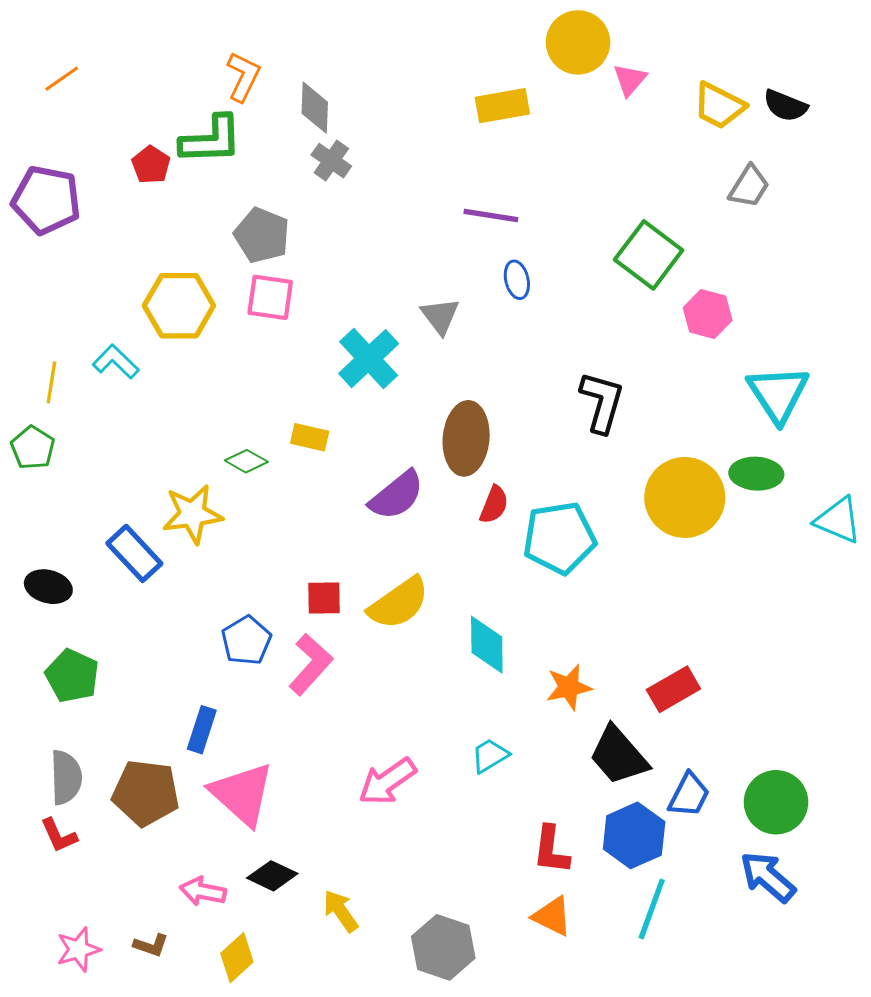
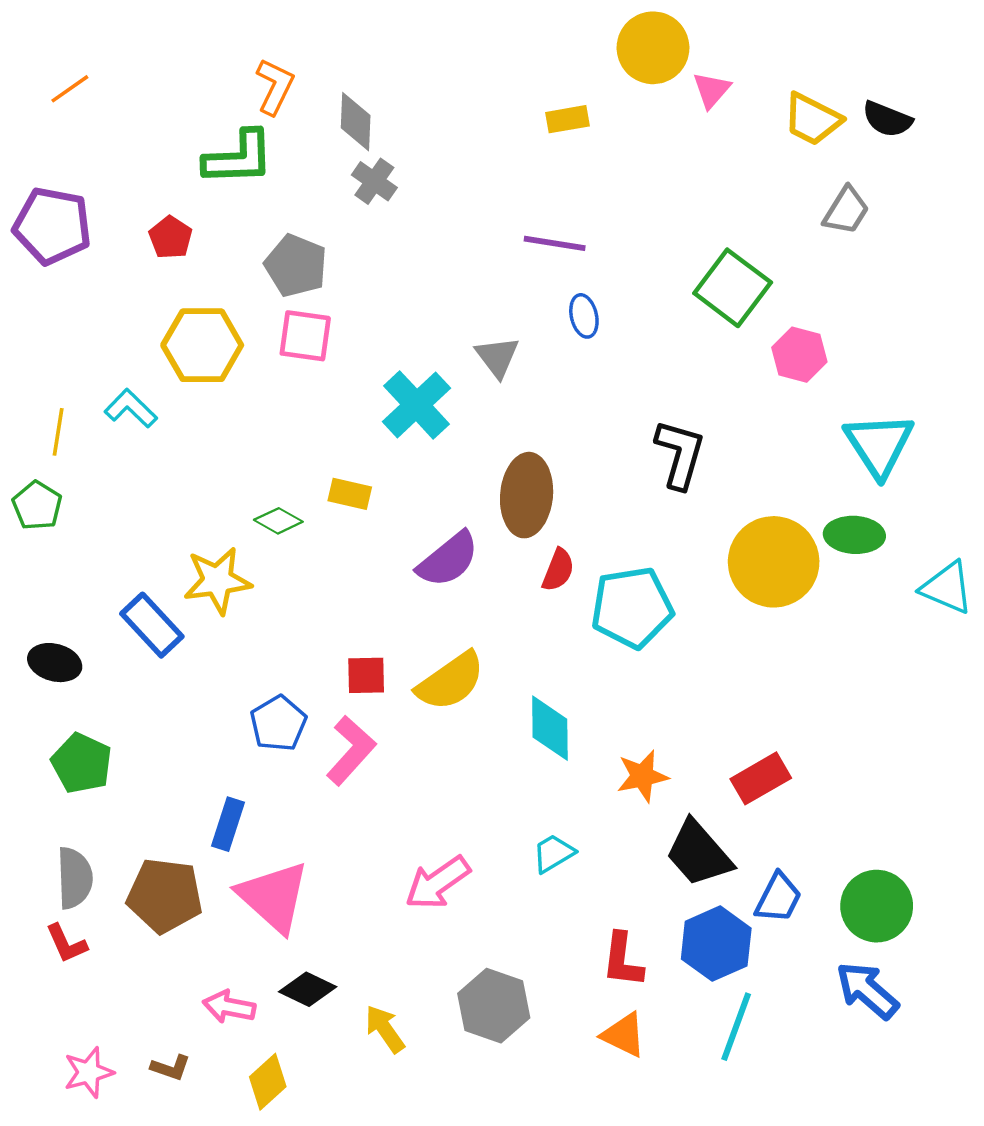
yellow rectangle: (502, 106) -> (568, 119), size x0.7
red pentagon: (151, 165) -> (171, 237), moved
gray hexagon: (443, 947) -> (494, 1006), moved

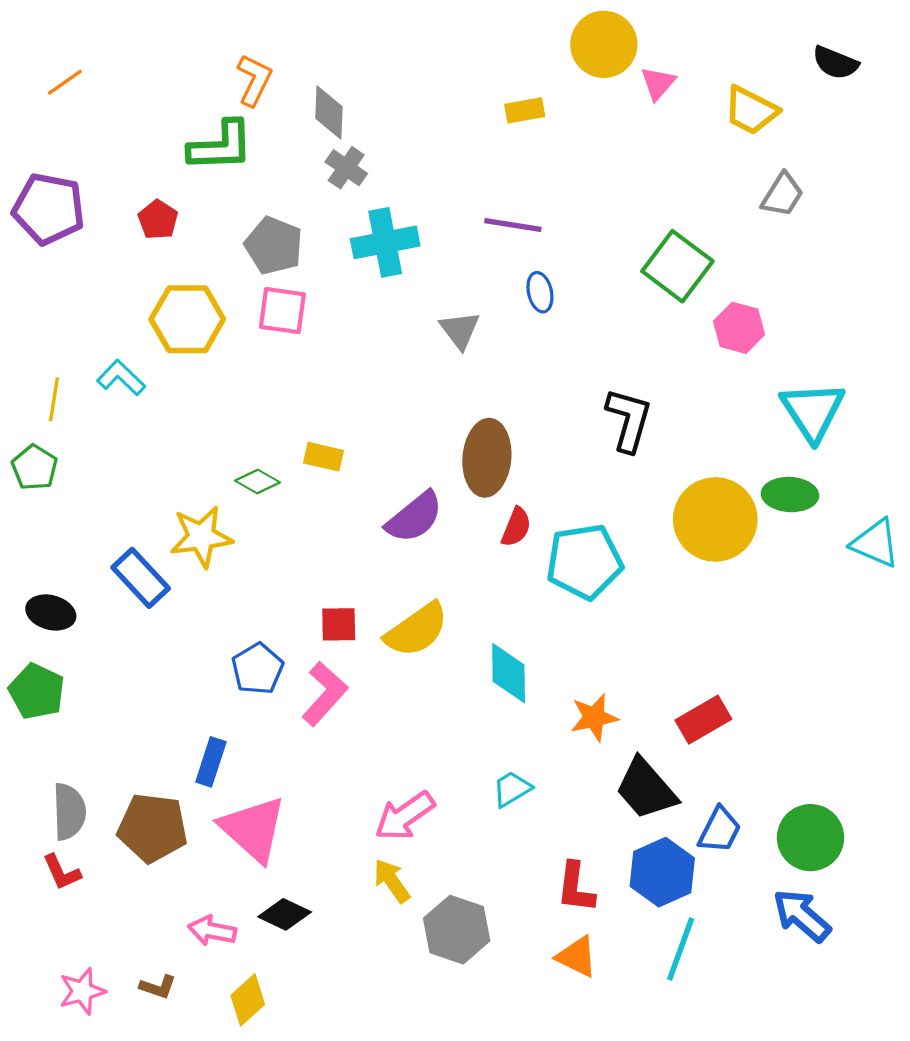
black semicircle: (887, 119) -> (835, 63), moved
cyan cross: (416, 405) -> (385, 242), moved, turned 32
green pentagon: (82, 763) -> (37, 691), moved
yellow arrow: (385, 1029) -> (392, 881), moved

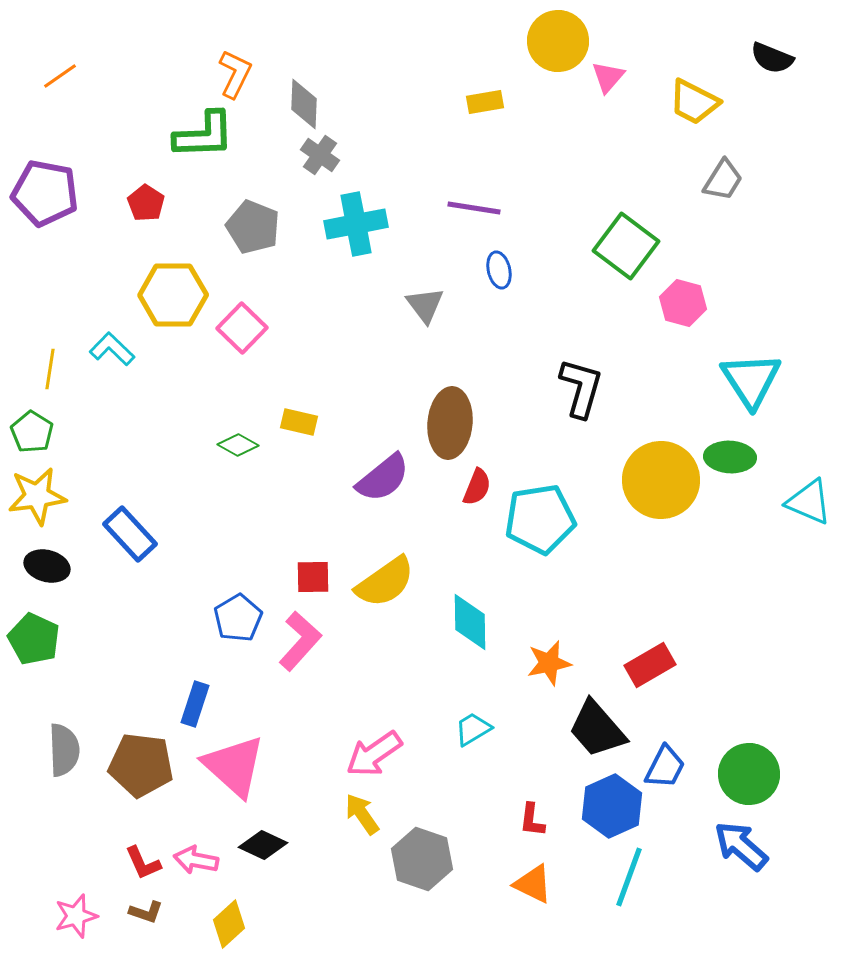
pink square: (282, 311) -> (242, 328), moved, turned 36
yellow star: (201, 537) -> (37, 496), moved
red L-shape: (62, 872) -> (143, 863), moved
red L-shape: (576, 887) -> (532, 820), size x0.7

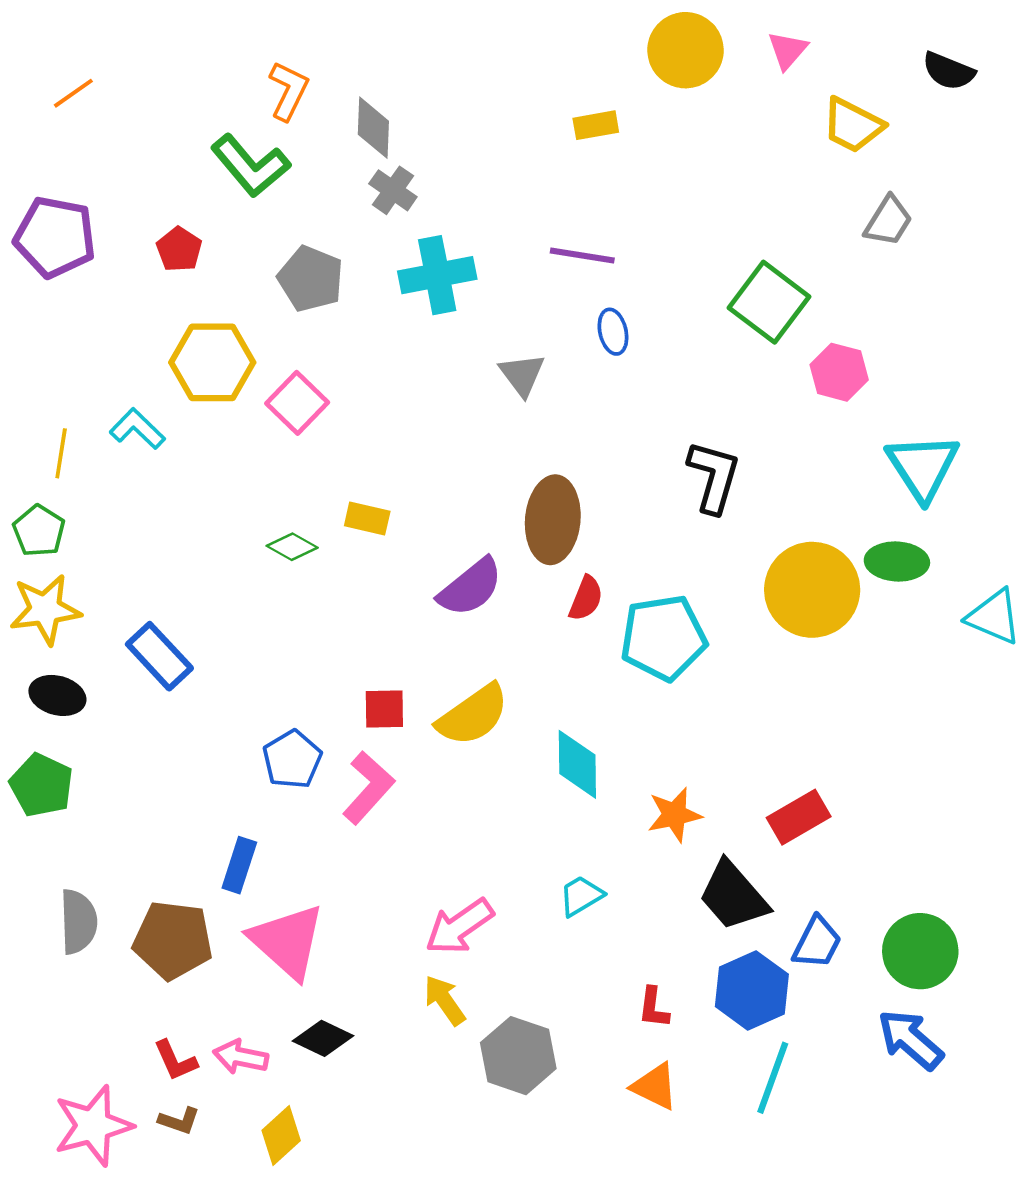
pink triangle: (608, 77) -> (788, 50), moved
green L-shape: (204, 135) -> (250, 166), turned 52
pink star: (76, 916) -> (93, 1126), size x1.5

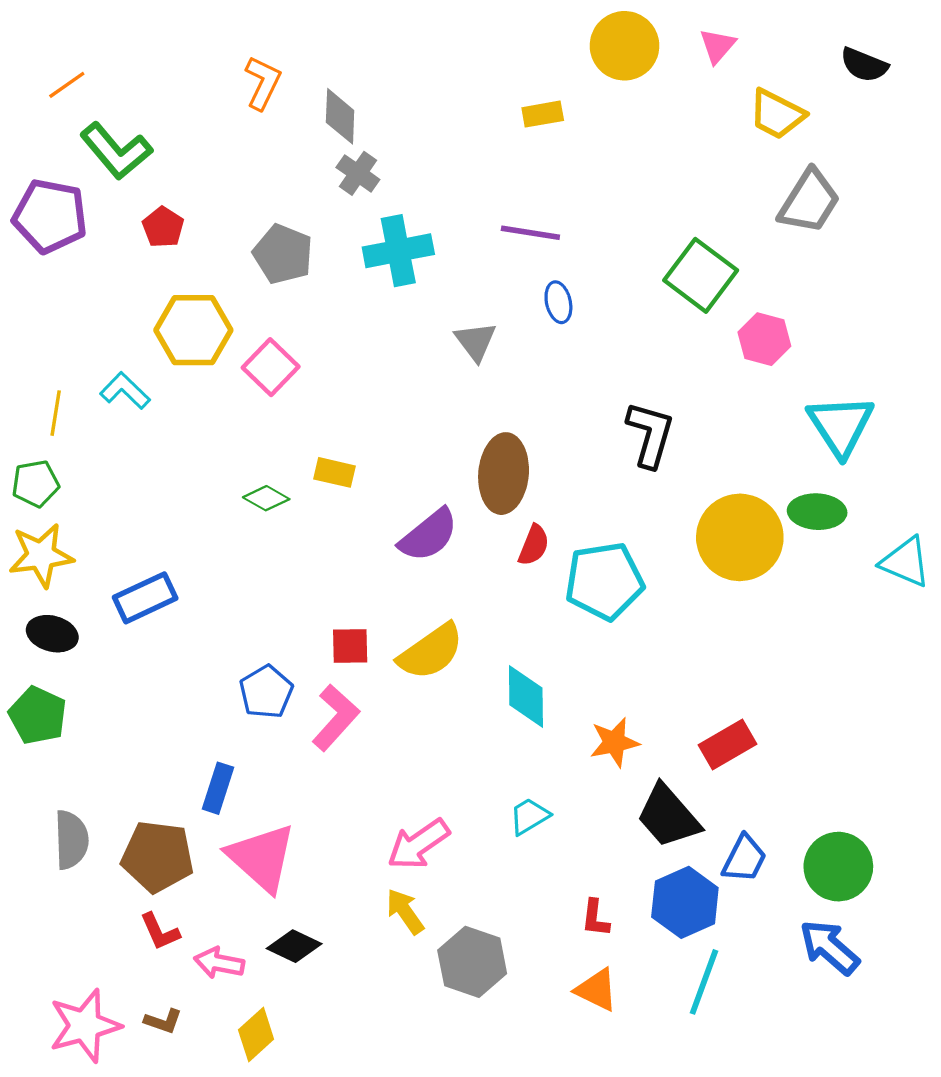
green L-shape: (250, 166) -> (116, 151), moved
gray trapezoid: (888, 221) -> (809, 201), size x1.4
green pentagon: (39, 531) -> (35, 484), turned 30
blue rectangle: (159, 656) -> (145, 598), turned -72
red L-shape: (175, 1061) -> (160, 932), moved

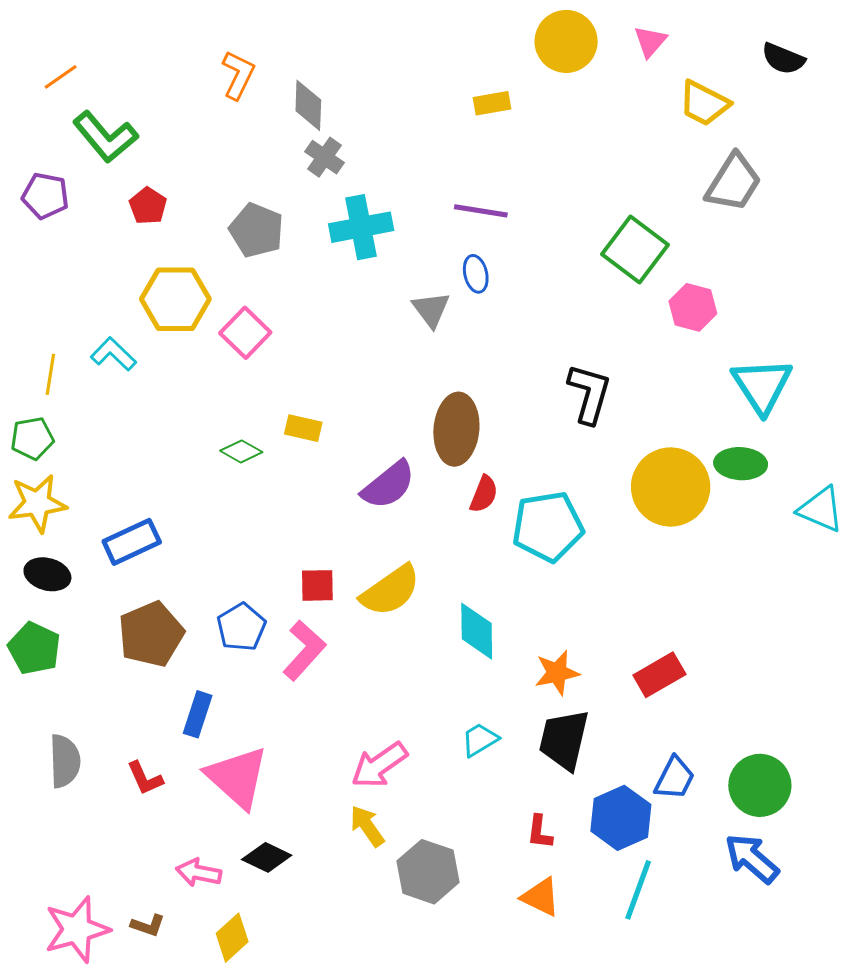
purple pentagon: (50, 216) -> (45, 196), size x0.7
blue ellipse: (558, 302) -> (476, 274), moved
black trapezoid: (668, 816) -> (564, 740), moved, turned 54
brown pentagon: (158, 857) -> (151, 634), moved, turned -30
red L-shape: (160, 932) -> (145, 778), moved

